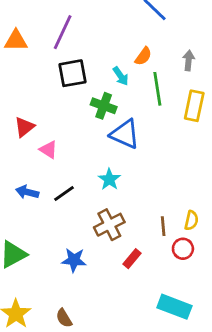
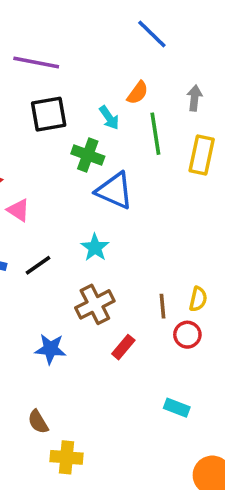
purple line: (63, 32) -> (36, 63), turned 76
cyan rectangle: (174, 307) -> (177, 408), size x0.6

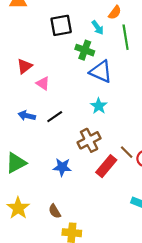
cyan star: (95, 247) -> (99, 106), moved
brown line: (162, 306) -> (127, 152), moved, turned -40
red rectangle: (123, 347) -> (106, 166), size x1.5

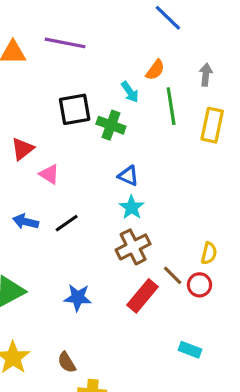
black square: (61, 25) -> (75, 109), moved
blue triangle: (101, 72) -> (128, 176), moved, size x0.6
brown cross: (89, 140) -> (133, 247), moved

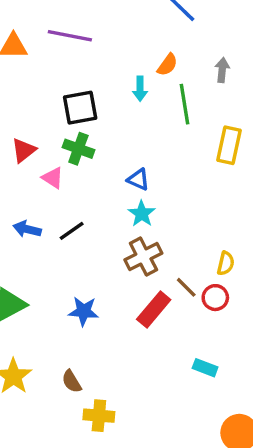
cyan arrow: (130, 92) -> (140, 89), turned 35
green cross: (111, 125) -> (78, 149), moved
yellow rectangle: (212, 125) -> (229, 145), moved

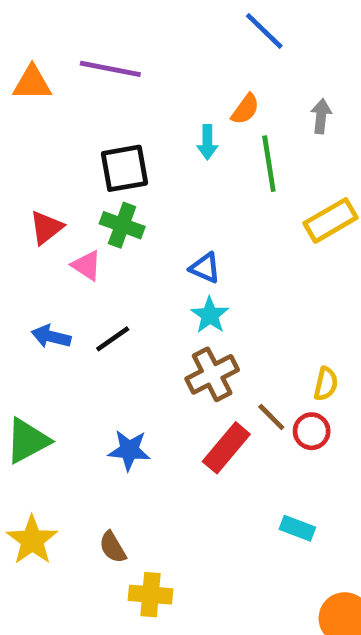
yellow rectangle: (229, 145) -> (331, 220), turned 48

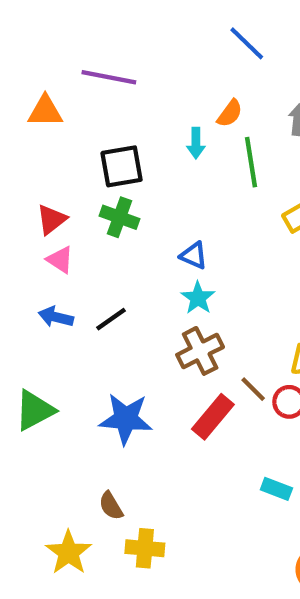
orange triangle: (32, 83) -> (45, 111), moved
pink triangle: (87, 265) -> (60, 260), moved
blue star: (129, 450) -> (126, 419), size x1.4
yellow star: (32, 540) -> (69, 553), moved

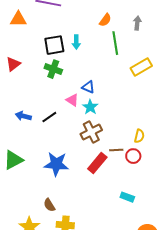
cyan arrow: (196, 143) -> (76, 42), moved
red triangle: (52, 219) -> (13, 64), moved
pink triangle: (60, 260) -> (72, 100), moved
brown line: (253, 389) -> (116, 150), turned -48

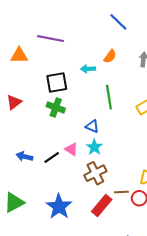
cyan arrow: (76, 42) -> (88, 69), moved, turned 88
green line: (115, 43) -> (109, 97), moved
pink triangle: (72, 100) -> (71, 149), moved
blue star: (56, 164) -> (59, 207), turned 30

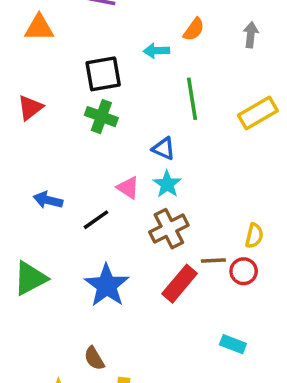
black line: (52, 158) -> (96, 220), moved

